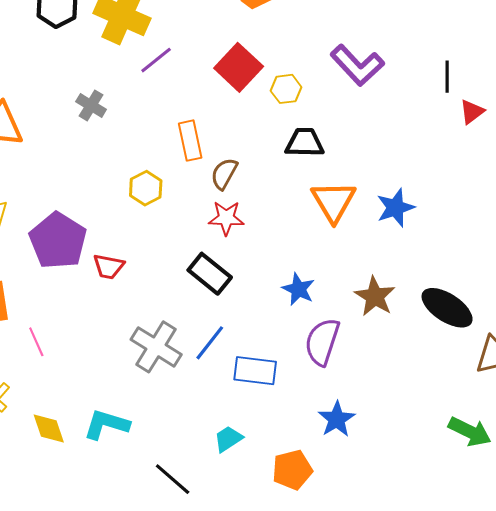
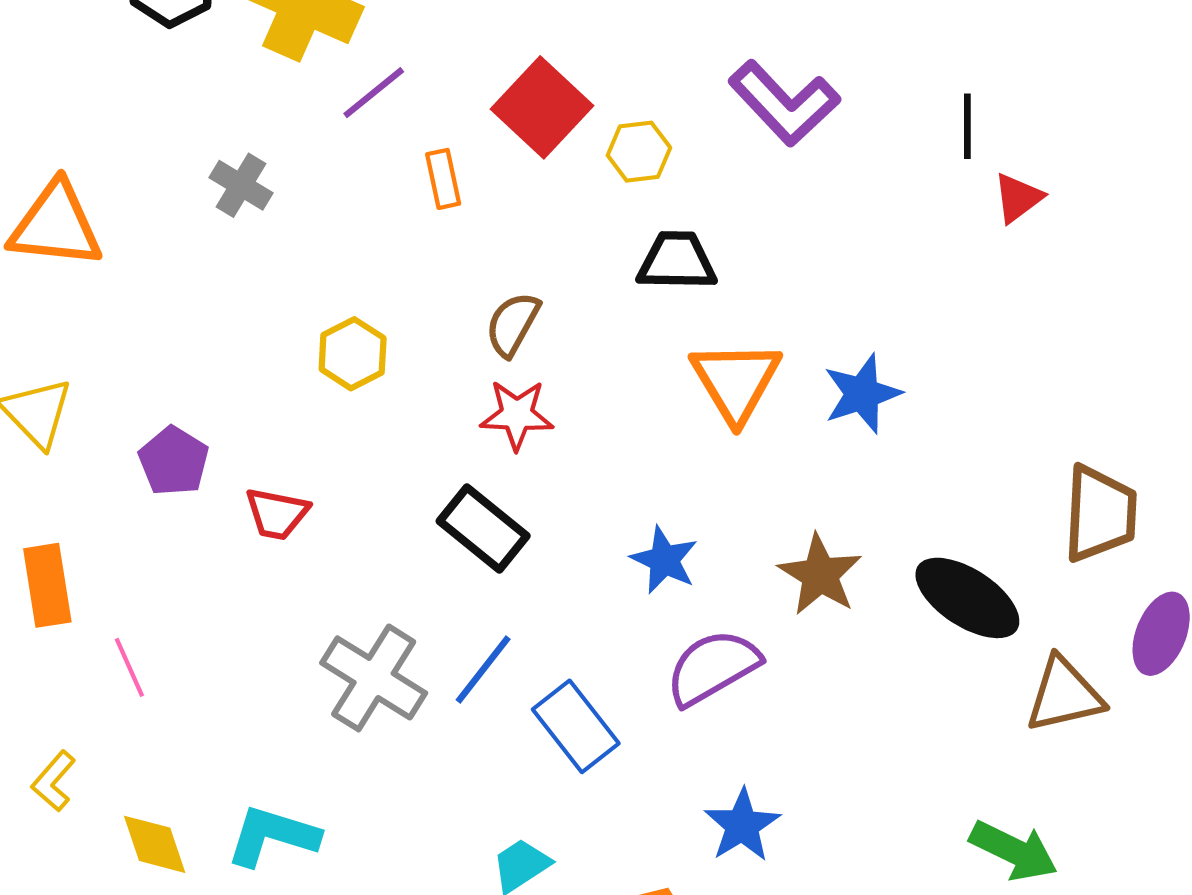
orange rectangle: (190, 141) -> (443, 179), moved, size x0.7
purple pentagon: (58, 241) -> (174, 461), size x0.6
purple semicircle: (322, 342) -> (713, 667), turned 42
blue rectangle: (255, 371) -> (576, 726), turned 45

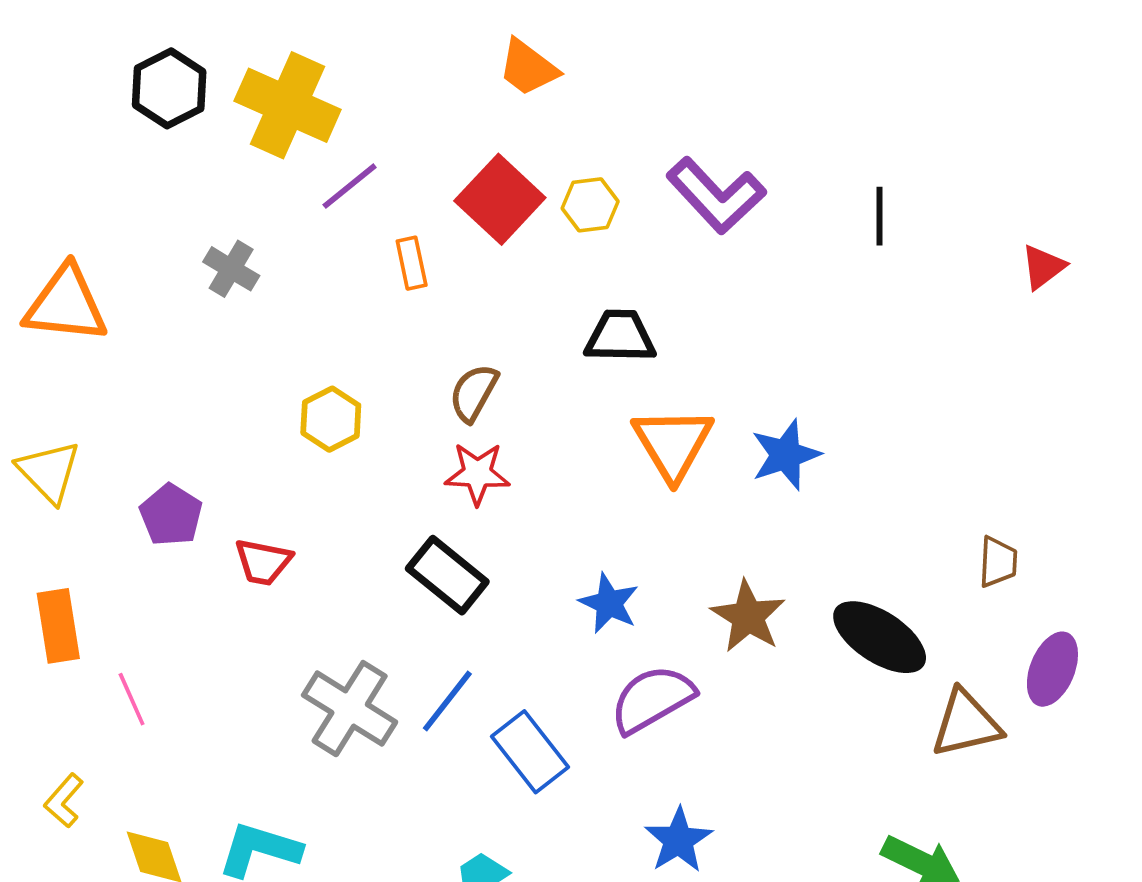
yellow hexagon: (639, 152) -> (590, 205), moved
red triangle: (1018, 198) -> (1043, 267), moved
brown trapezoid: (1100, 514) -> (998, 562), size x0.6

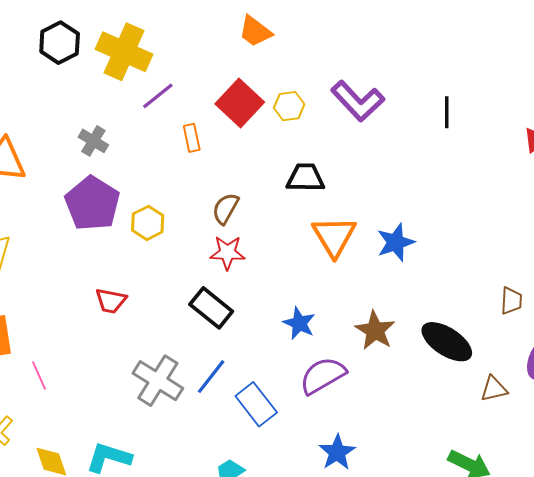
purple pentagon: (171, 515) -> (92, 203), moved, size x1.6
brown triangle: (966, 724) -> (494, 389), size x0.7

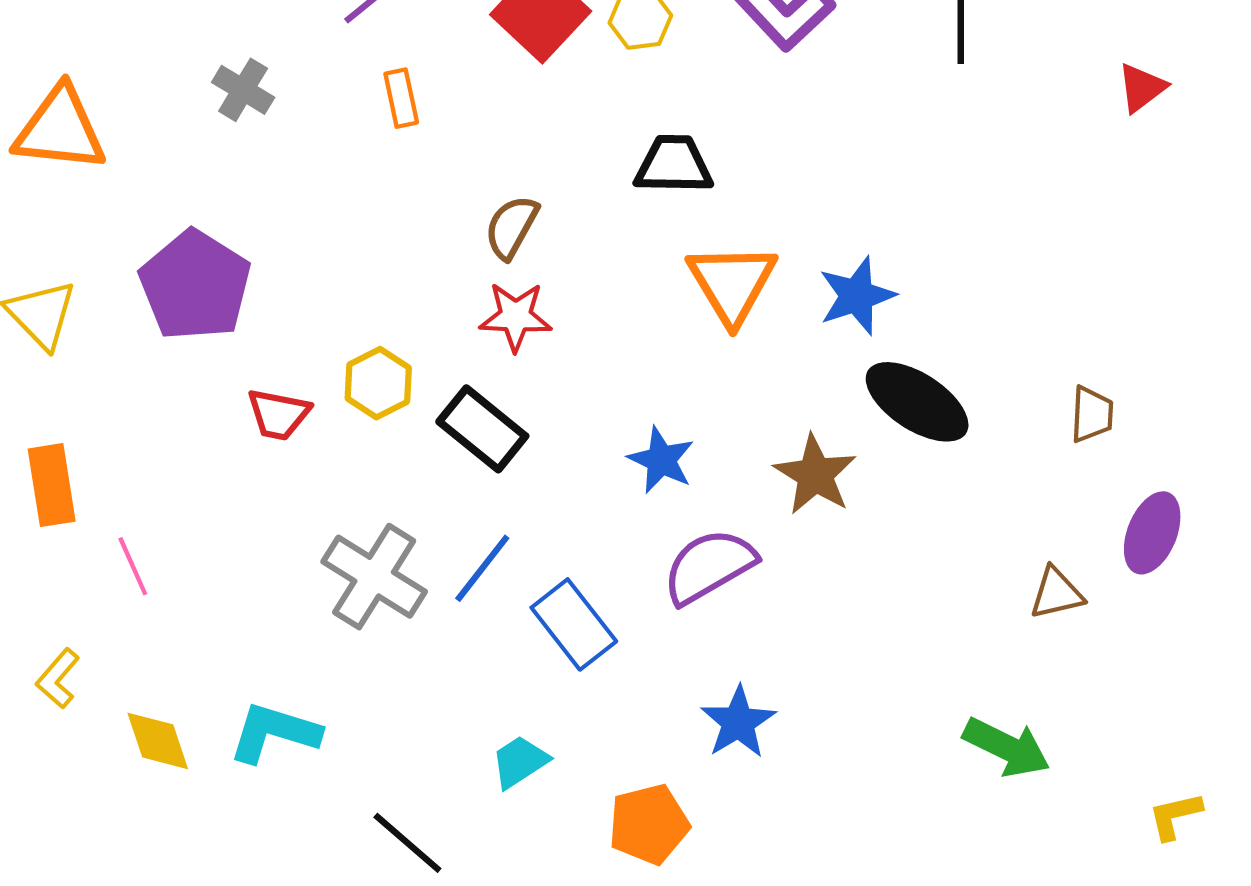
orange rectangle: (192, 138) -> (401, 98), moved
purple pentagon: (92, 203) -> (195, 285), moved
yellow hexagon: (148, 223) -> (378, 383), moved
black ellipse: (447, 342) -> (917, 402), moved

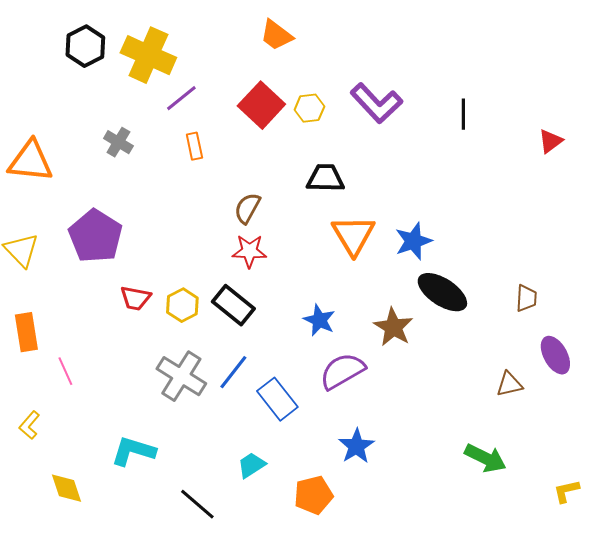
yellow hexagon: (378, 383) -> (182, 305), moved
purple ellipse: (1152, 533) -> (555, 355), turned -51
yellow diamond: (158, 741) -> (66, 488), moved

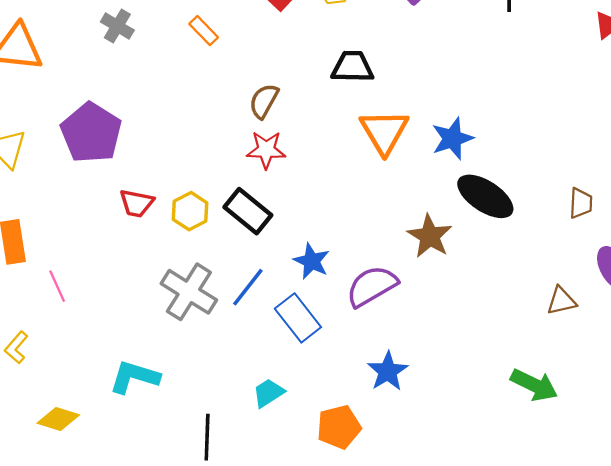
orange rectangle: (194, 146) -> (204, 31), turned -32
blue star: (319, 320) -> (312, 261), moved
yellow diamond: (66, 488) -> (58, 419), turned -54
black line: (197, 504) -> (207, 437), turned 51

